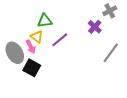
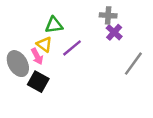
gray cross: (110, 11) -> (108, 15), moved, turned 32

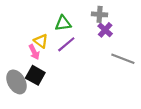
green triangle: (54, 25) -> (63, 23), moved
gray ellipse: (18, 64) -> (17, 82), moved
gray line: (133, 64) -> (123, 59), turned 75

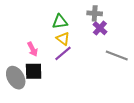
yellow triangle: (41, 41) -> (63, 39), moved
purple line: (66, 44) -> (63, 53), moved
black square: (35, 75) -> (34, 71), turned -30

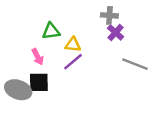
green triangle: (60, 22) -> (51, 31), moved
yellow triangle: (63, 39) -> (73, 45), turned -32
gray ellipse: (16, 78) -> (18, 90), turned -40

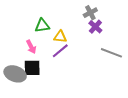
gray cross: (109, 15) -> (90, 13), turned -32

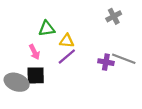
gray cross: (90, 13) -> (114, 16), moved
purple cross: (95, 27) -> (106, 62), moved, turned -32

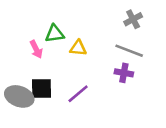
pink arrow: (34, 52) -> (36, 49), moved
purple line: (67, 56) -> (78, 94), moved
gray line: (124, 59) -> (129, 51), moved

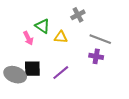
gray cross: (133, 19) -> (78, 15), moved
green triangle: (55, 34) -> (42, 26), turned 42

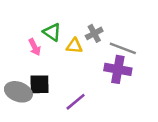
gray cross: (78, 15) -> (94, 33), moved
purple cross: (96, 56) -> (118, 69), size x1.5
purple line: (61, 73) -> (76, 102), moved

